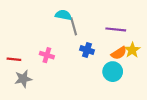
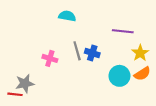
gray line: (74, 26) -> (77, 51), moved
orange semicircle: (119, 53) -> (142, 74), moved
red line: (14, 59) -> (15, 94), moved

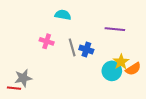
yellow star: (140, 53) -> (121, 62), moved
pink cross: (50, 58) -> (47, 41), moved

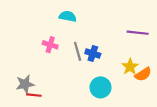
purple line: (115, 29) -> (138, 33), moved
cyan circle: (112, 71) -> (100, 87), moved
red line: (14, 88) -> (34, 95), moved

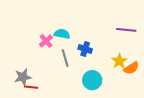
cyan semicircle: (68, 16) -> (62, 34), moved
pink cross: (50, 45) -> (46, 41), turned 32
gray line: (78, 51) -> (65, 58), moved

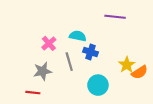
purple line: (126, 30) -> (115, 17), moved
cyan semicircle: (62, 34) -> (78, 36), moved
gray star: (23, 77) -> (42, 71), moved

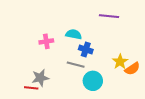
pink cross: (49, 43) -> (46, 41), turned 32
gray line: (69, 62) -> (76, 65), moved, turned -60
gray star: (42, 71) -> (40, 78), moved

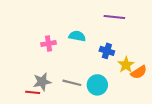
blue cross: (86, 50) -> (107, 51), moved
gray line: (76, 65) -> (72, 83), moved

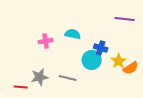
purple line: (114, 17) -> (125, 19), moved
cyan circle: (97, 85) -> (92, 60), moved
red line: (33, 92) -> (21, 87), moved

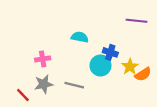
pink cross: (46, 41) -> (43, 59), moved
red line: (21, 87) -> (23, 95), turned 40

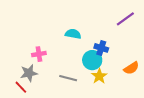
purple line: (136, 21) -> (125, 19), turned -42
yellow star: (130, 67) -> (99, 76), moved
gray star: (44, 84) -> (29, 73), moved

